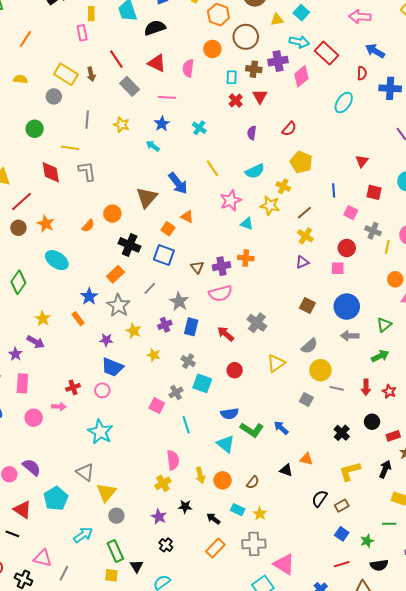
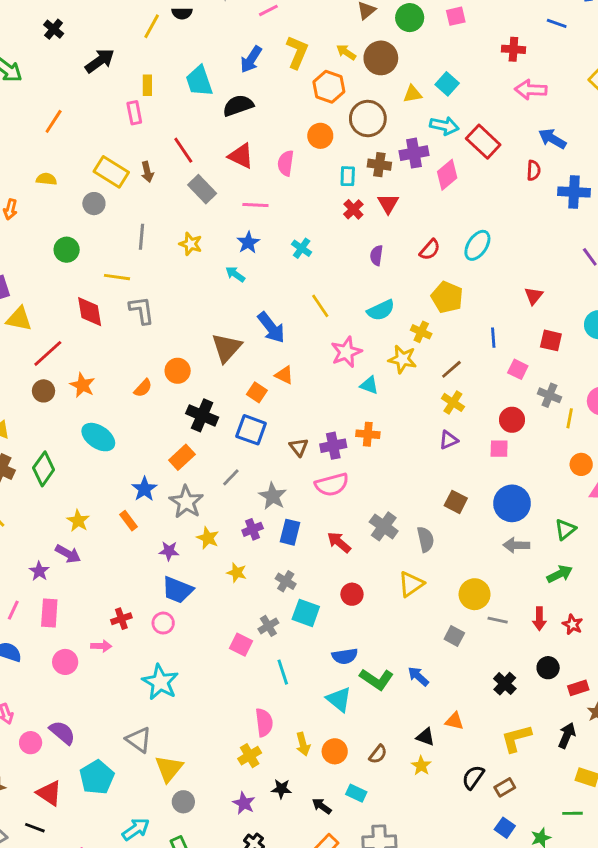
cyan ellipse: (344, 103) -> (477, 245), moved
gray semicircle: (309, 346) -> (426, 539), moved, turned -60
yellow star: (260, 514) -> (421, 766), moved

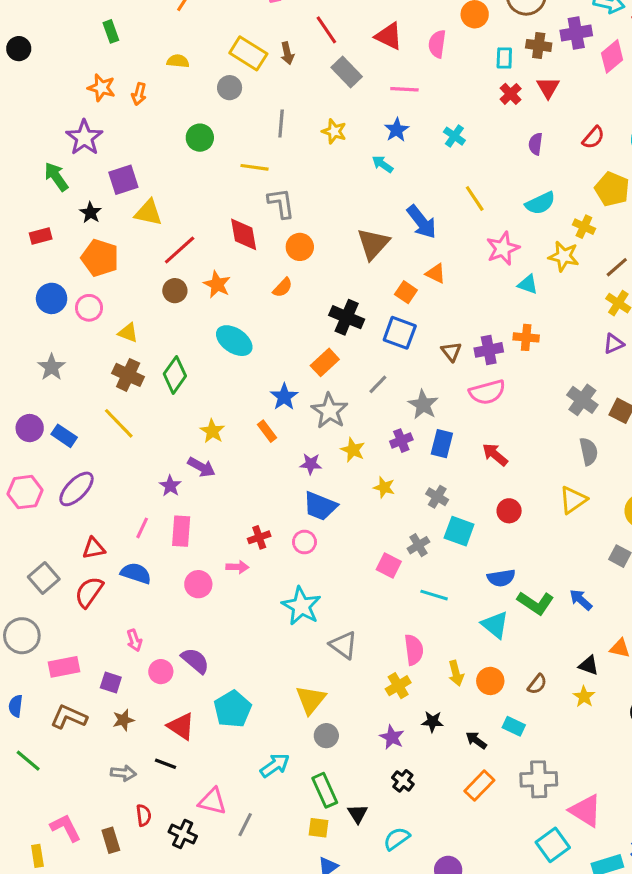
red diamond: (90, 312) -> (244, 234), moved
orange circle: (178, 371) -> (300, 247), moved
gray cross: (384, 526) -> (582, 400), moved
cyan line: (283, 672) -> (434, 595), turned -55
gray triangle: (139, 740) -> (344, 645), moved

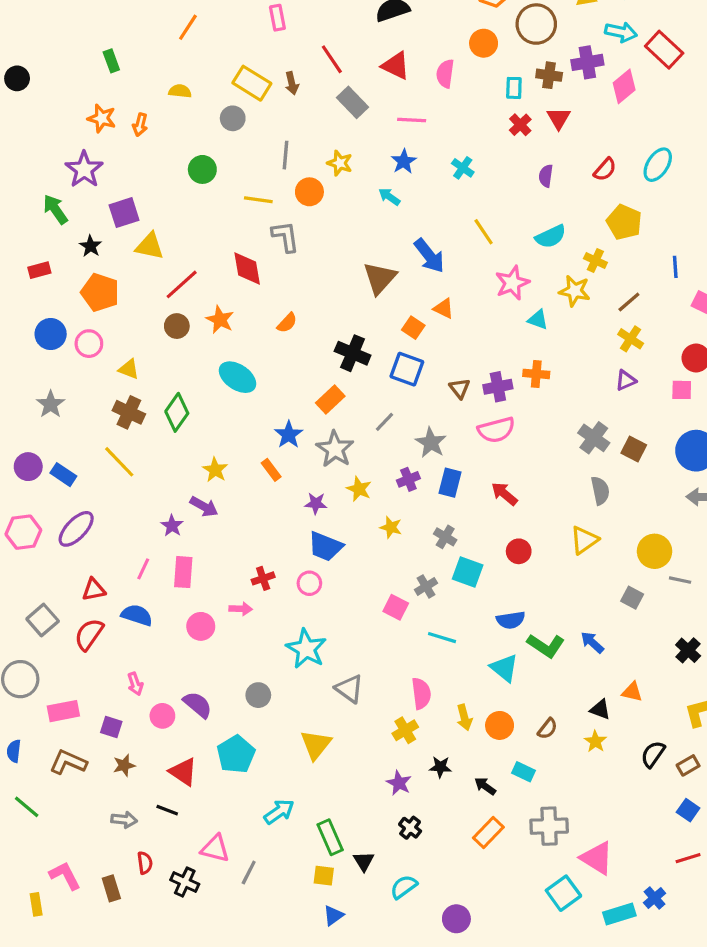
orange circle: (300, 247) -> (309, 192), moved
gray circle: (326, 736) -> (258, 695), moved

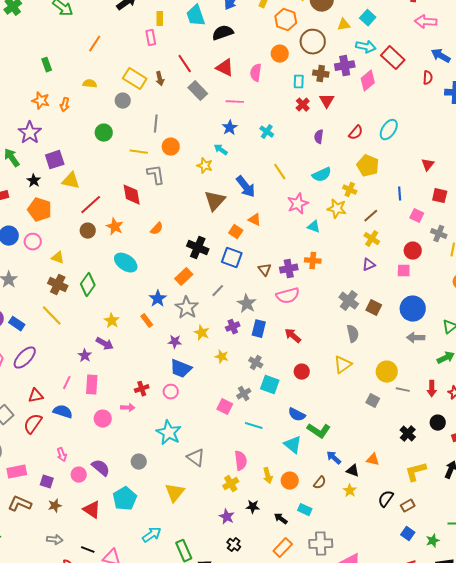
yellow star: (340, 163) -> (205, 166), moved
blue semicircle: (511, 620) -> (297, 415), turned 36
blue arrow: (592, 642) -> (334, 458), moved
black line: (167, 810) -> (88, 550), moved

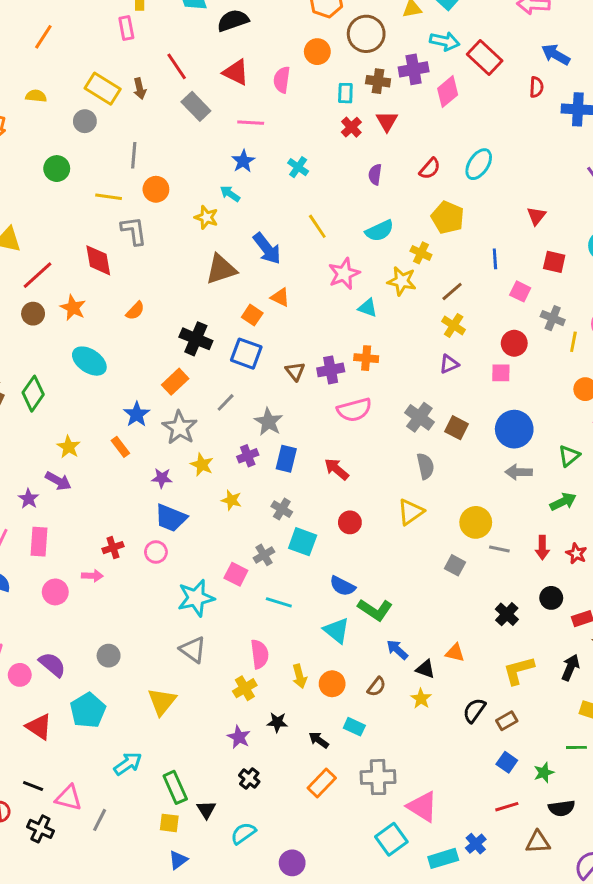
brown triangle: (215, 201) -> (221, 269), turned 30
pink semicircle: (288, 296) -> (354, 410), moved
cyan star: (169, 433) -> (196, 598), moved, turned 30

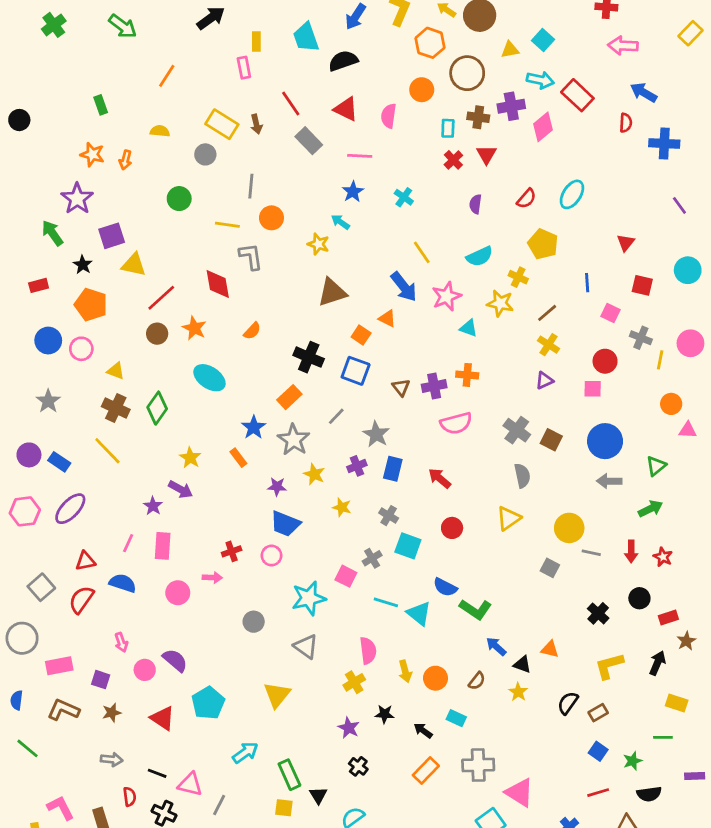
blue arrow: (267, 248) -> (404, 287), moved
cyan triangle: (337, 630) -> (419, 613), moved
gray circle: (109, 656) -> (254, 622), moved

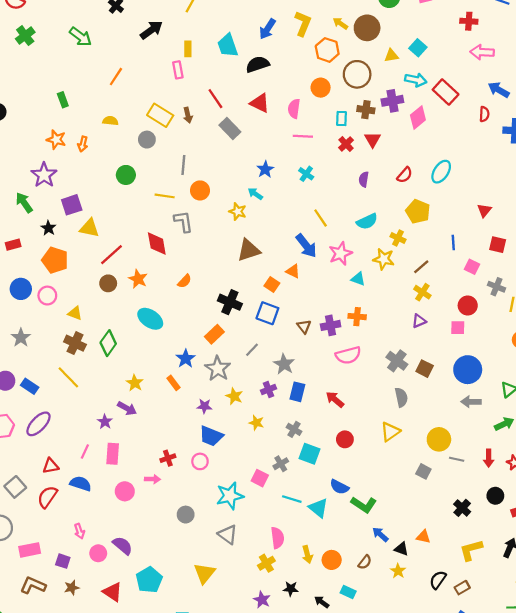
pink line: (360, 156) -> (303, 136), moved

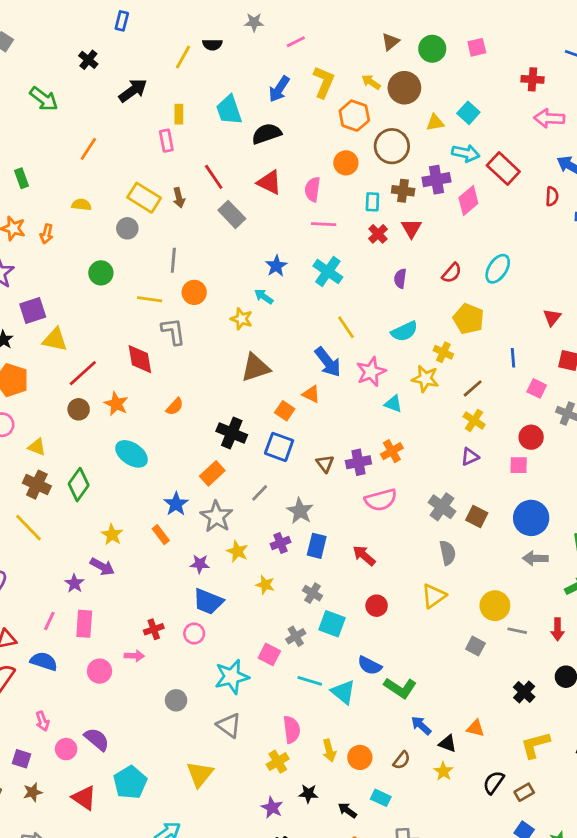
cyan cross: (306, 174) -> (328, 271), size x1.5
orange cross: (357, 317) -> (392, 451), turned -35

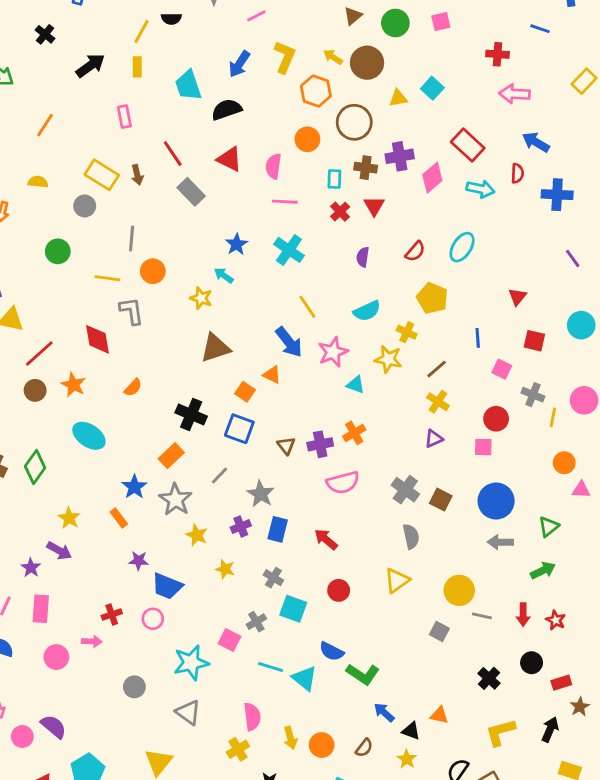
yellow rectangle: (179, 114) -> (137, 67), moved
cyan arrow: (466, 153) -> (480, 189), moved
purple star: (200, 564) -> (139, 561), moved

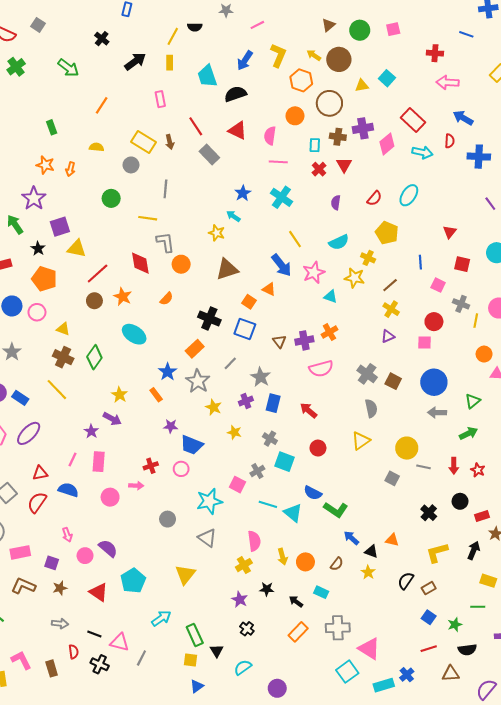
orange circle: (153, 271) -> (181, 264), moved

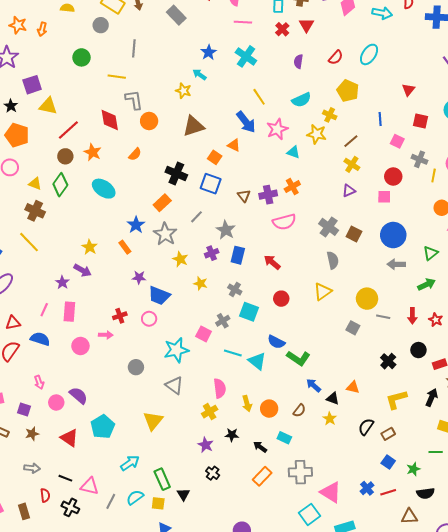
green diamond: (94, 357) -> (60, 185), moved
cyan semicircle: (243, 667) -> (135, 497), moved
blue cross: (407, 675) -> (367, 488), moved

